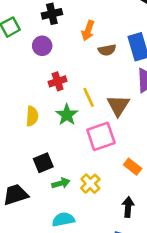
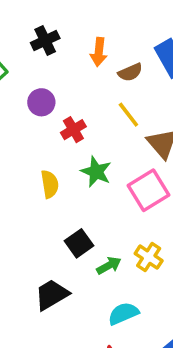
purple circle: (42, 46) -> (41, 102), moved
yellow line: (89, 97) -> (128, 115), moved

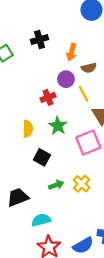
purple circle: (41, 102) -> (66, 79), moved
black square: (79, 243) -> (42, 157), moved, turned -35
cyan semicircle: (123, 314) -> (41, 220), moved

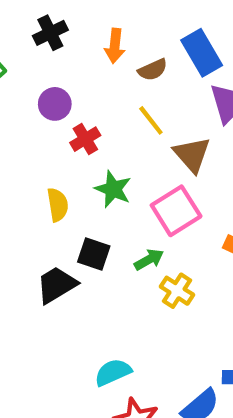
purple circle: (66, 79) -> (55, 104), moved
green arrow: (56, 185) -> (149, 260), moved
black trapezoid: (18, 197) -> (56, 285), moved

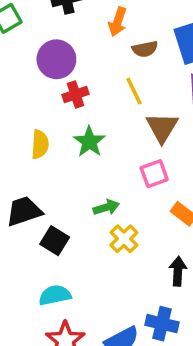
purple circle: (55, 104) -> (56, 59), size x1.4
pink square: (176, 211) -> (154, 174), moved, size x0.7
black square: (94, 254) -> (55, 241), moved

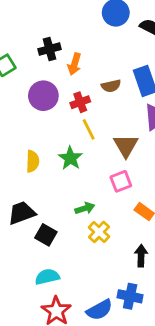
orange arrow: (118, 22) -> (74, 64), moved
yellow line: (134, 91) -> (89, 129), moved
red cross: (75, 94) -> (80, 102), moved

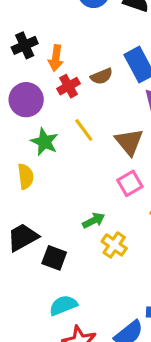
red cross: (80, 102) -> (69, 86), moved
green star: (70, 158) -> (44, 142), moved

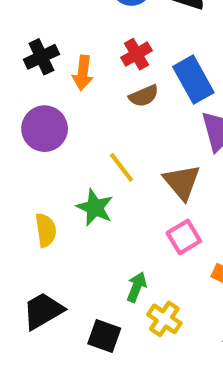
red cross: (69, 86) -> (136, 54), moved
green star: (44, 142) -> (95, 208), moved
green arrow: (94, 221) -> (137, 287), turned -40
black square: (54, 258) -> (104, 336), moved

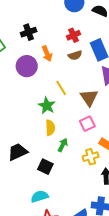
orange arrow: (83, 73) -> (47, 54), moved, turned -35
yellow semicircle: (46, 230) -> (50, 128), moved
yellow cross: (164, 319) -> (91, 157), moved, turned 35

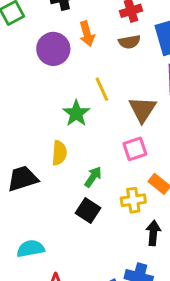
yellow semicircle: (50, 128) -> (59, 153), moved
black square: (45, 167) -> (88, 210), moved
cyan semicircle: (40, 196) -> (31, 249), moved

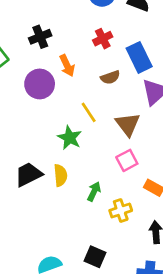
brown semicircle: (129, 42) -> (110, 77), moved
black trapezoid: (23, 179) -> (28, 174), moved
yellow cross: (133, 200) -> (121, 210), moved
black square: (88, 210) -> (95, 257), moved

